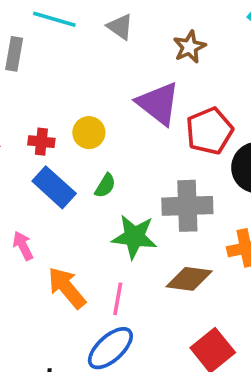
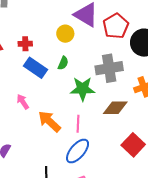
yellow circle: (89, 133) -> (65, 34), moved

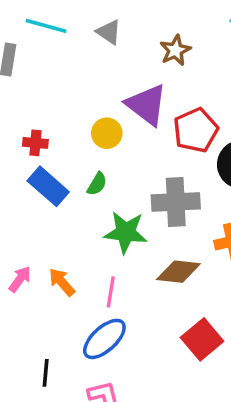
pink arrow: (23, 102) -> (20, 279), moved, turned 63
orange arrow: (49, 121) -> (62, 282), size x0.7

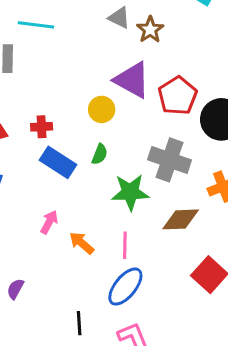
gray triangle: (109, 32) -> (119, 18), moved
gray cross: (176, 202) -> (169, 160), turned 30
pink arrow: (20, 279) -> (49, 222), moved

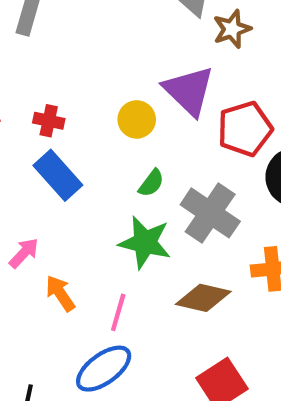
green semicircle: (100, 154) -> (151, 183), moved

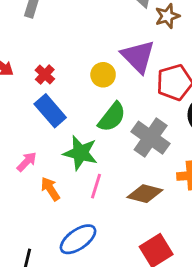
red cross: (49, 121) -> (45, 75), turned 30
green semicircle: (151, 183) -> (112, 117), size x1.6
green star: (145, 242) -> (80, 153), moved
pink line: (118, 312) -> (96, 186), moved

